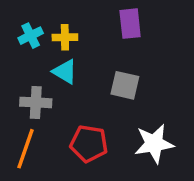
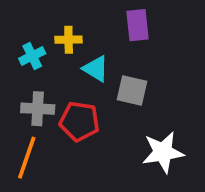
cyan cross: (31, 36) -> (32, 56), moved
cyan triangle: (65, 72) -> (96, 69), moved
red pentagon: (89, 144) -> (79, 121), moved

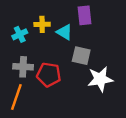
cyan triangle: (96, 69) -> (64, 32), moved
white star: (163, 152) -> (100, 79), moved

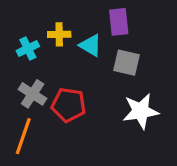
gray square: (81, 56) -> (127, 63), moved
gray cross: (23, 67) -> (33, 94), turned 30

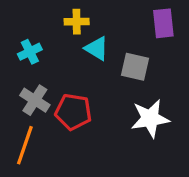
purple rectangle: (119, 22) -> (163, 23), moved
yellow cross: (59, 34) -> (77, 22), moved

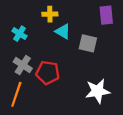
cyan cross: (30, 52) -> (20, 34), turned -32
white star: (150, 118) -> (98, 91), moved

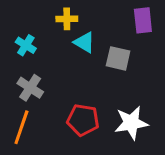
red pentagon: (48, 73) -> (83, 120), moved

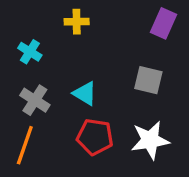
purple rectangle: (143, 20) -> (163, 23), turned 30
cyan triangle: (84, 42) -> (85, 93), moved
gray square: (118, 58) -> (148, 80), moved

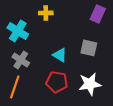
cyan cross: (30, 52) -> (18, 31), size x1.5
cyan triangle: (85, 93) -> (60, 55), moved

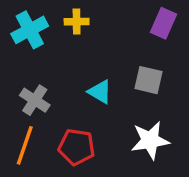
cyan cross: (18, 31) -> (30, 30), moved, turned 30
red pentagon: (57, 82) -> (77, 147), moved

